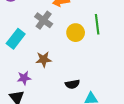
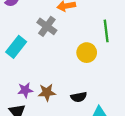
yellow circle: (76, 33) -> (87, 53), moved
brown star: (44, 59) -> (47, 92), moved

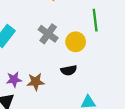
gray cross: (47, 26) -> (48, 34), moved
black semicircle: (79, 97) -> (69, 70), moved

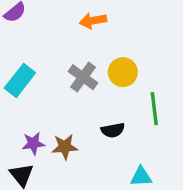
green line: (95, 20) -> (154, 109), moved
yellow circle: (76, 42) -> (123, 72), moved

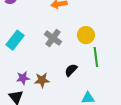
yellow circle: (123, 72) -> (86, 35), moved
black semicircle: (113, 130) -> (71, 70), turned 144

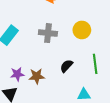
gray cross: (53, 38) -> (48, 33), turned -30
green line: (96, 57) -> (95, 64), moved

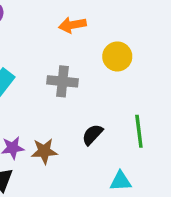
yellow circle: (82, 30) -> (117, 56), moved

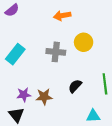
yellow circle: (117, 56) -> (84, 42), moved

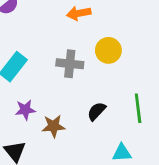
purple star: (24, 95) -> (25, 110), moved

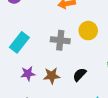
brown star: (53, 126) -> (52, 76), moved

